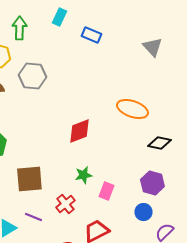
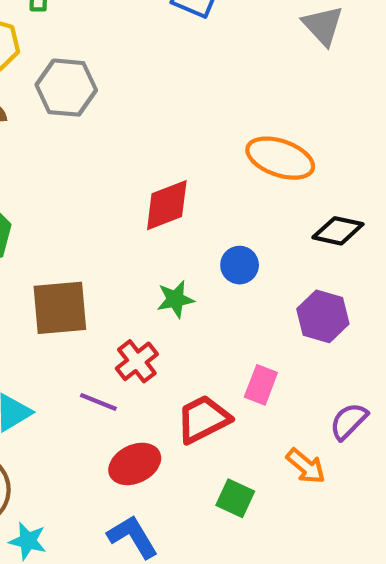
pink rectangle: (106, 191) -> (261, 385), moved
blue circle: (143, 212) -> (240, 265), moved
purple line: (33, 217) -> (98, 402), moved

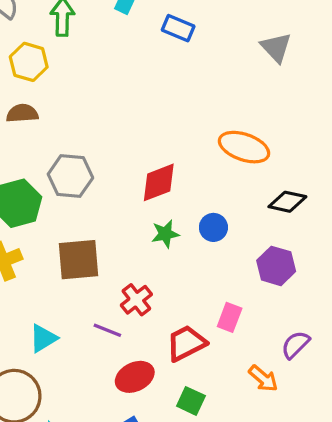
gray hexagon: (66, 88) -> (70, 176), moved
green star: (175, 299) -> (165, 234), moved
green square: (235, 498) -> (191, 401), moved

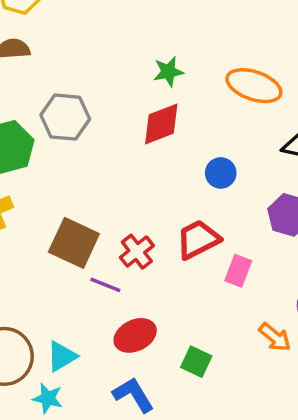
green star: (165, 234) -> (168, 72), moved
brown square: (78, 260) -> (74, 243), moved, turned 30
cyan triangle: (43, 338) -> (62, 356), moved
red trapezoid: (186, 343) -> (198, 239), moved

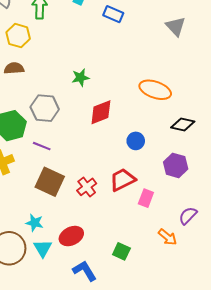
green star: (168, 72) -> (81, 78), moved
purple line: (105, 285) -> (42, 146), moved
red ellipse: (135, 335) -> (71, 236), moved
cyan triangle: (62, 356) -> (43, 248), turned -30
cyan star: (48, 398) -> (34, 223), moved

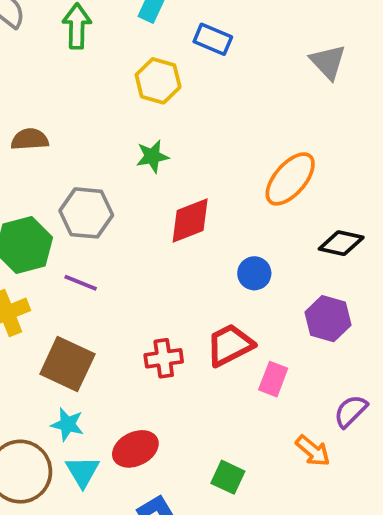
yellow hexagon: (18, 36) -> (158, 81), moved
orange ellipse: (155, 90) -> (290, 179), turned -68
brown square: (50, 182) -> (67, 364), moved
red cross: (87, 187) -> (164, 358), turned 30

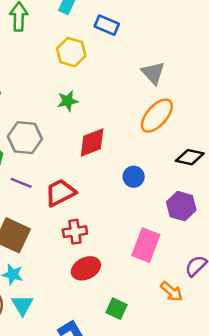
gray triangle: (328, 62) -> (153, 73), moved
red trapezoid: (230, 345) -> (60, 193), moved
pink rectangle: (273, 379) -> (146, 245), size x1.5
red ellipse: (135, 449) -> (86, 268), moved

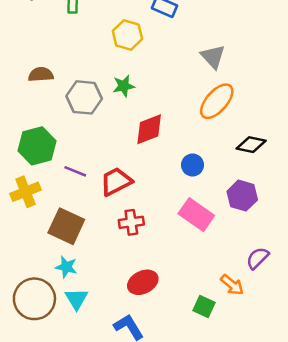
gray hexagon: (25, 138) -> (84, 97), moved
pink rectangle: (146, 245) -> (196, 215), moved, turned -76
red ellipse: (86, 268) -> (143, 282), moved
green square: (116, 309) -> (204, 306), moved

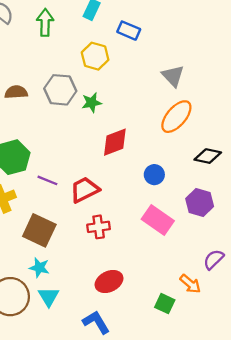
gray hexagon: (84, 97) -> (60, 90), moved

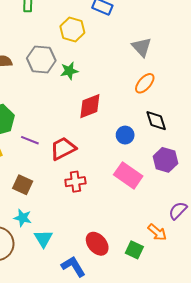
orange ellipse: (176, 117) -> (145, 83), size x0.7
black diamond: (208, 156) -> (156, 121), moved, turned 60
brown square: (39, 230) -> (23, 185), size x0.7
red ellipse: (109, 281) -> (97, 244), moved, turned 75
cyan triangle: (49, 297) -> (43, 239), moved

